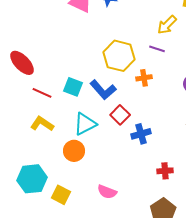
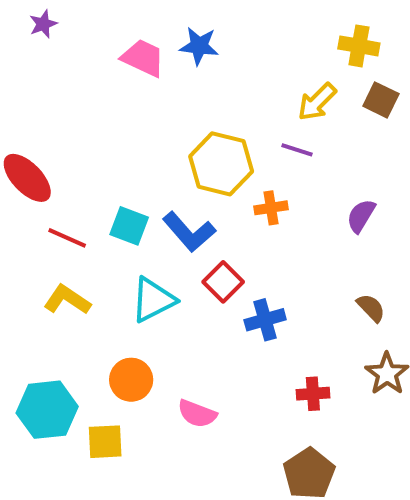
orange circle: (74, 151) -> (131, 380), moved
pink semicircle: (107, 192) -> (197, 414), moved
yellow square: (61, 195) -> (105, 442), turned -30

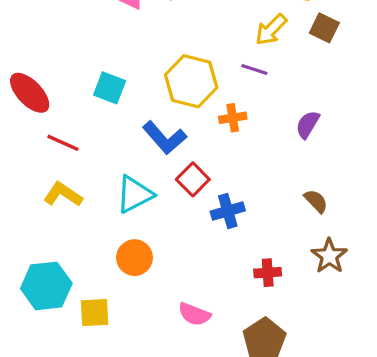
cyan square: (129, 226) -> (110, 88), moved
orange circle: (131, 380) -> (135, 258), moved
pink semicircle: (197, 414) -> (194, 314), moved

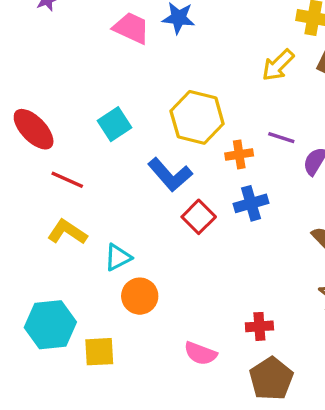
purple line: (254, 70) -> (281, 138), moved
cyan square: (110, 88) -> (114, 124), turned 36
cyan triangle: (135, 194) -> (118, 257), moved, size x0.7
blue cross: (228, 211) -> (251, 203), moved
red cross: (268, 273) -> (259, 326), moved

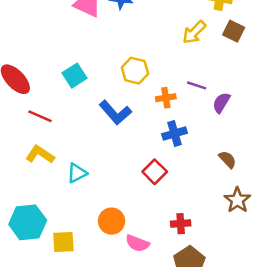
yellow hexagon: (197, 117) -> (135, 71), size x0.7
red square: (199, 217) -> (155, 172), moved
orange circle: (140, 296) -> (112, 221), moved

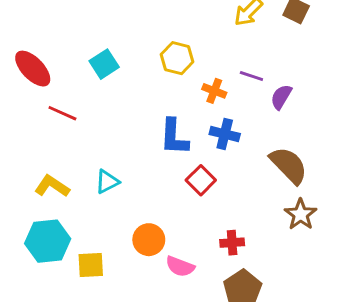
orange cross: (166, 98) -> (214, 91), turned 30
blue L-shape: (115, 113) -> (174, 137), moved, turned 44
blue cross: (174, 134) -> (225, 134), turned 30
yellow L-shape: (40, 154) -> (52, 186), moved
brown semicircle: (227, 159) -> (289, 165), size x1.8

